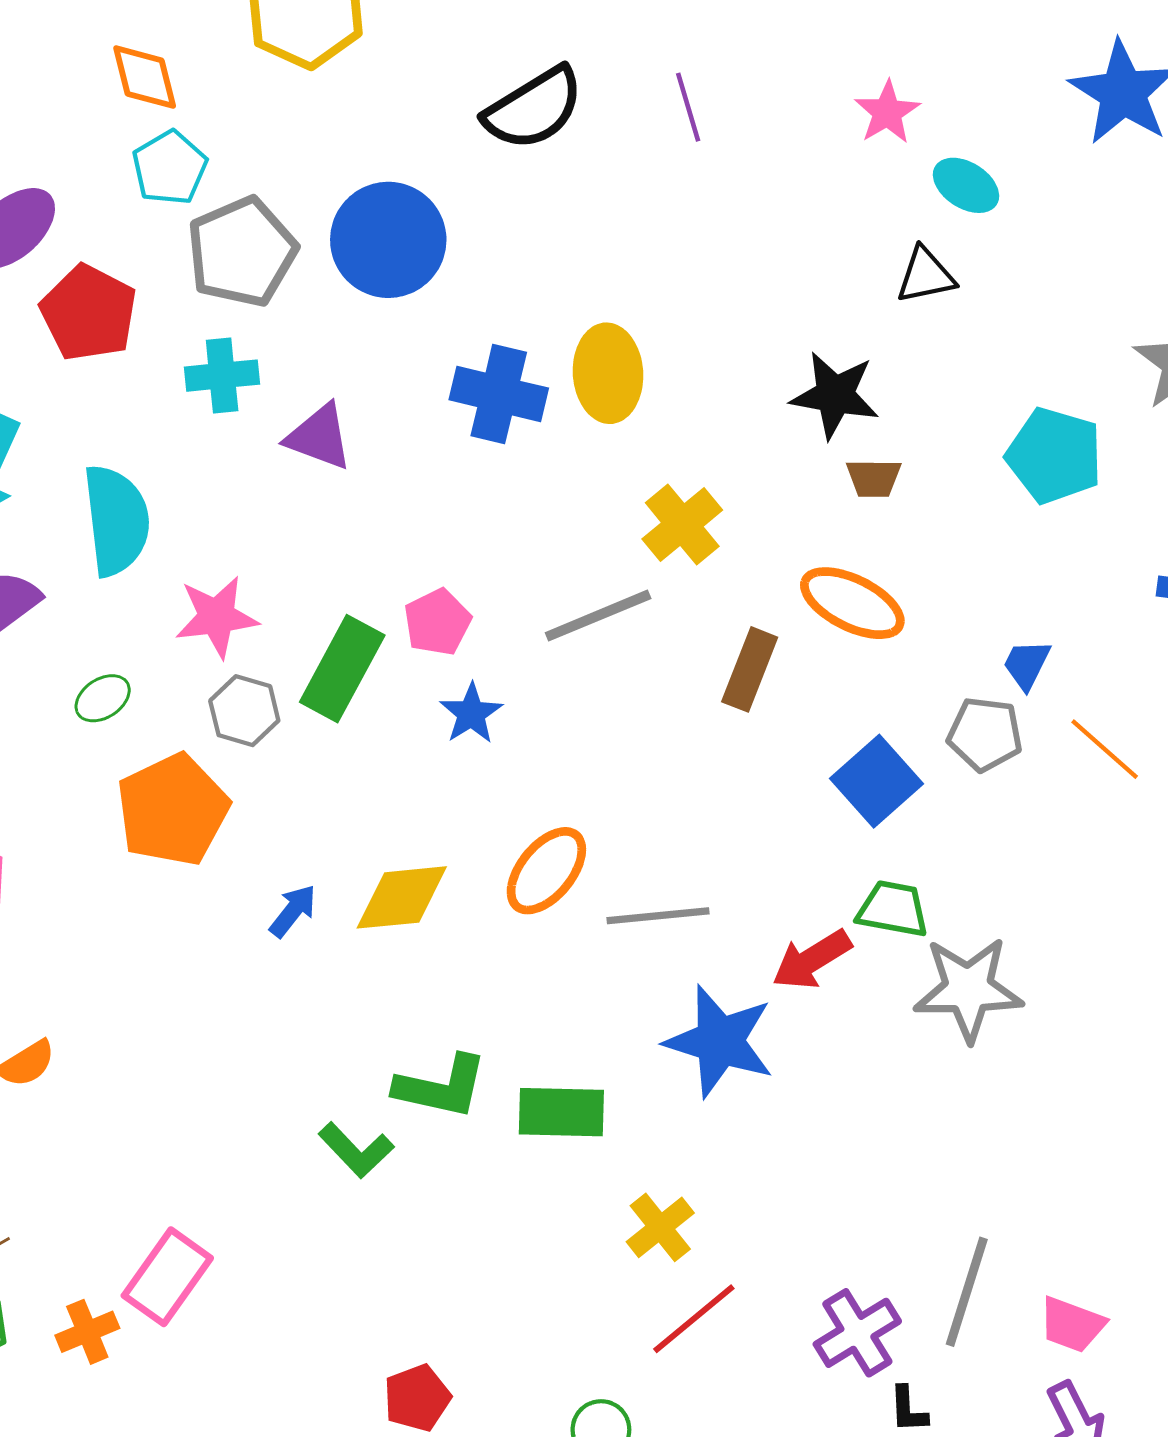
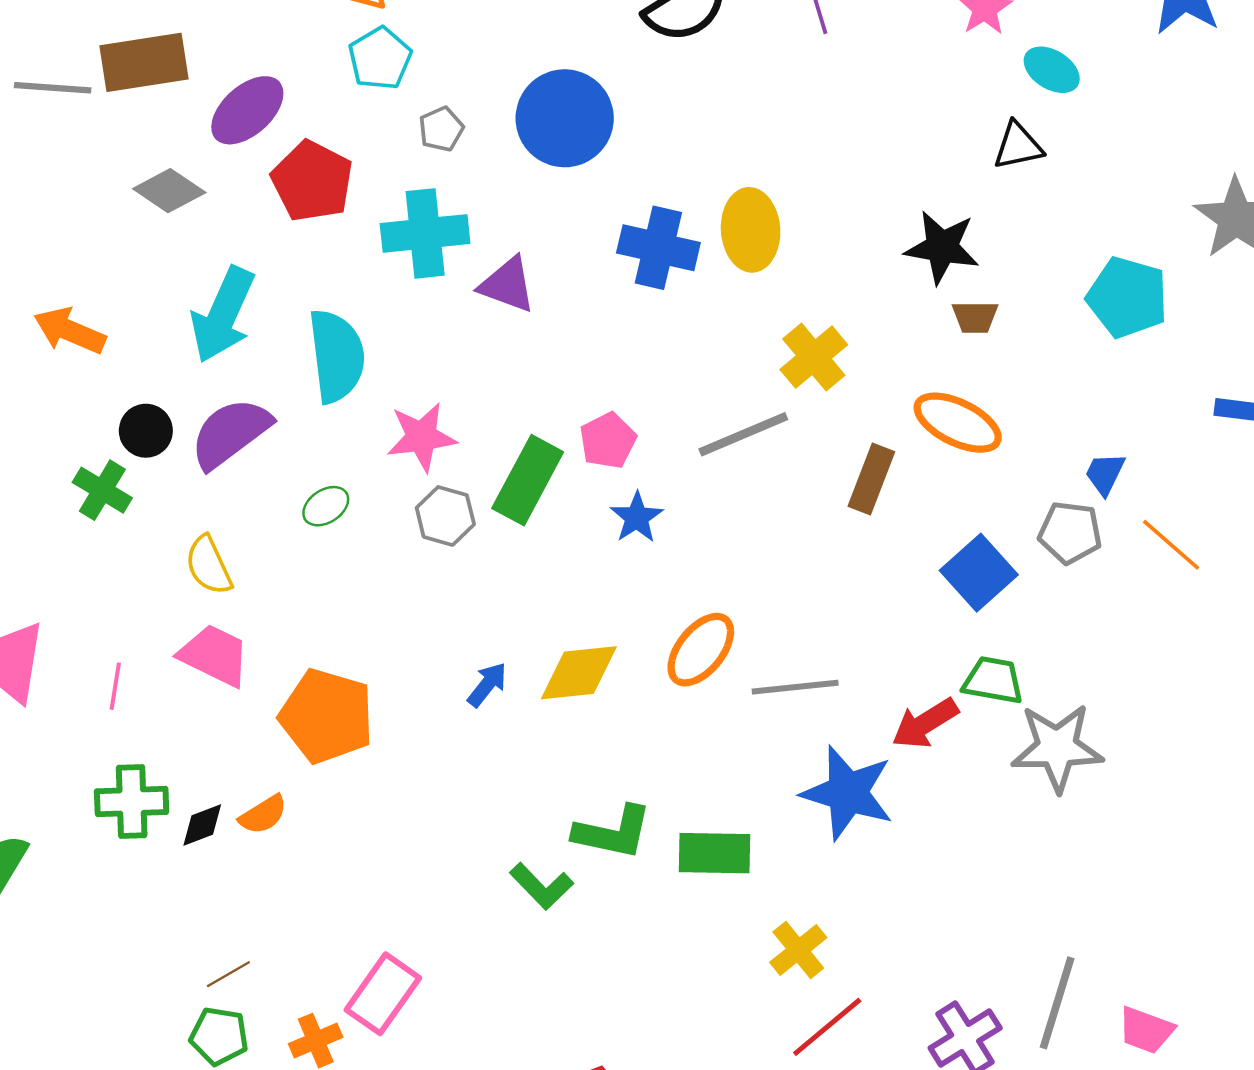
gray pentagon: (242, 252) -> (441, 129), size x0.5
cyan cross: (222, 376) -> (425, 233), size x1.4
orange pentagon: (173, 810) -> (327, 716), moved, turned -30

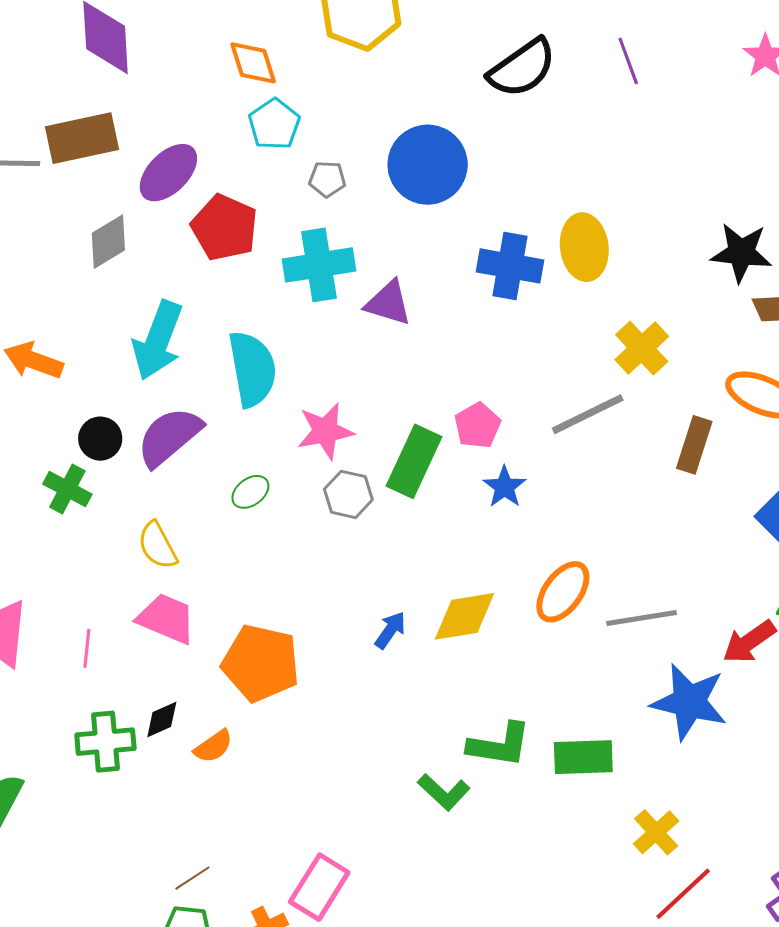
gray pentagon: (441, 129) -> (327, 179), turned 30
gray diamond: (169, 191) -> (108, 242), turned -62
black diamond: (202, 825) -> (162, 720), moved

